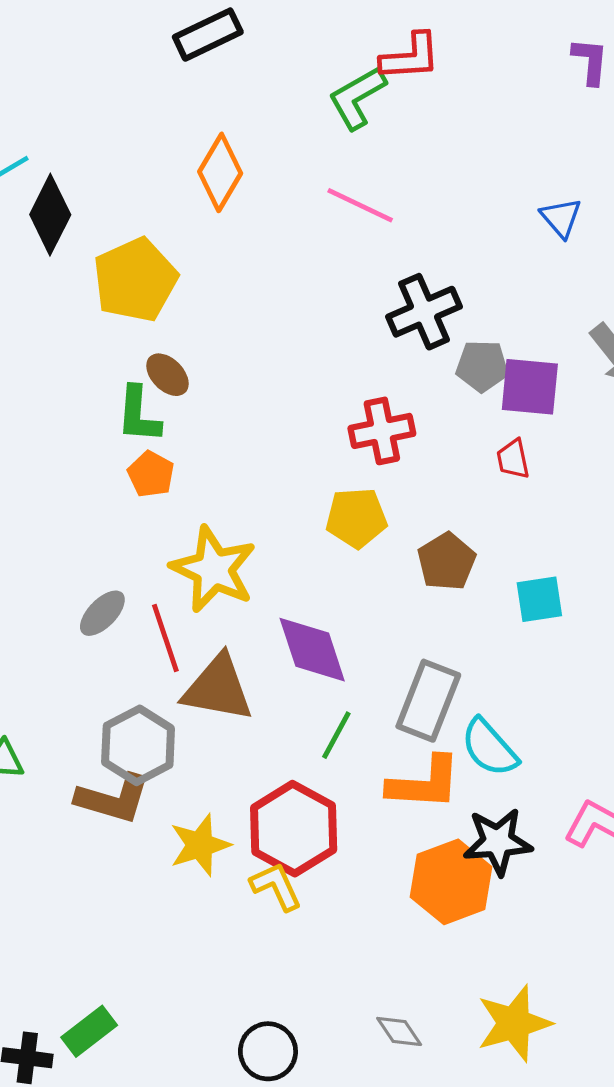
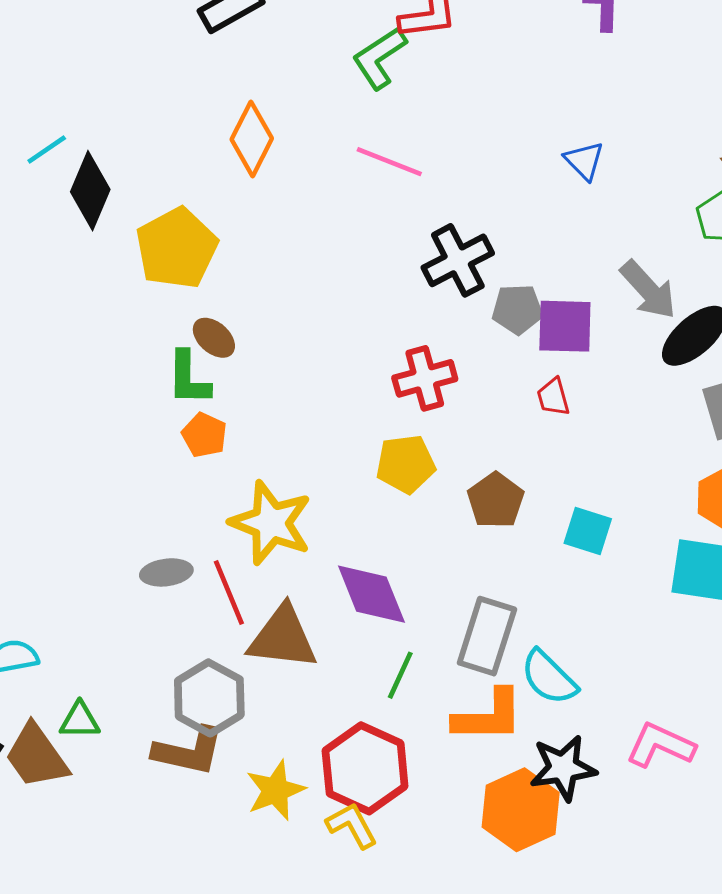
cyan square: (539, 599) -> (588, 531), turned 30
gray ellipse: (102, 613) -> (166, 572), turned 42

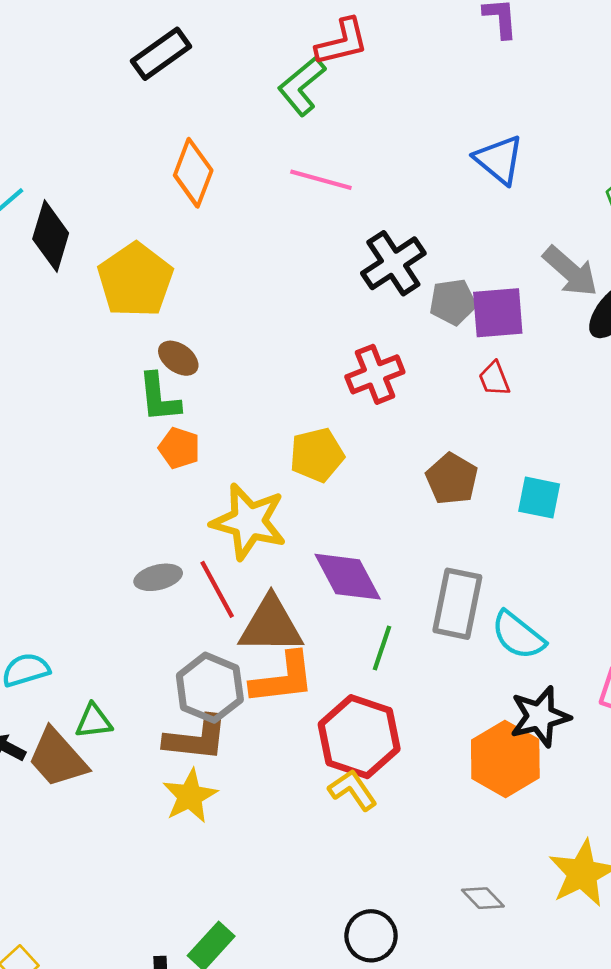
blue triangle: (584, 161) -> (499, 160), size x1.4
yellow pentagon: (406, 464) -> (317, 455), moved
orange L-shape: (488, 716) -> (283, 678), moved
yellow star: (275, 790) -> (190, 796), moved

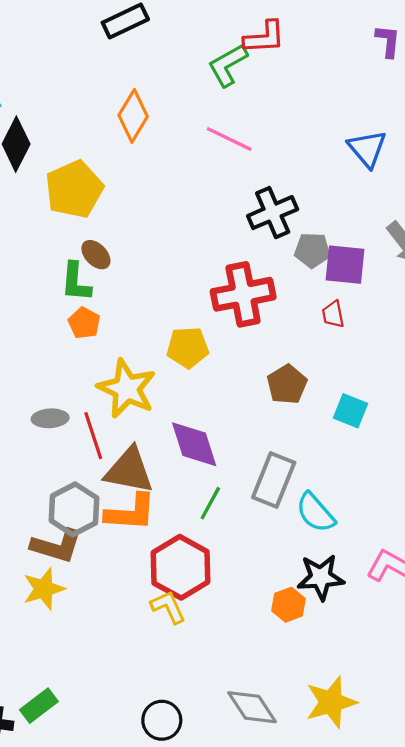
red cross: (375, 374) -> (243, 294), size x1.4
orange hexagon: (505, 759) -> (288, 605), size x0.6
gray diamond: (483, 898) -> (252, 707), size x1.6

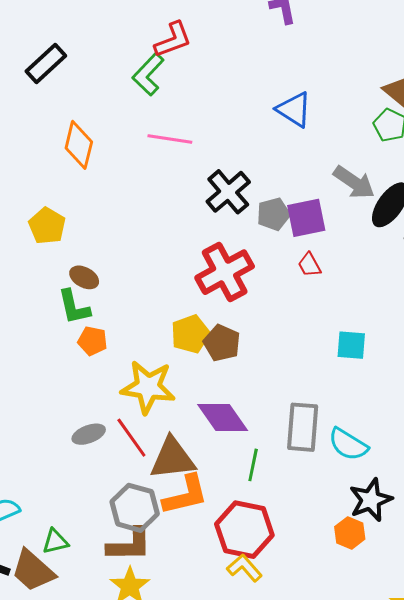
yellow pentagon: (74, 189) -> (47, 226), size x0.7
brown pentagon: (287, 384) -> (222, 343), moved

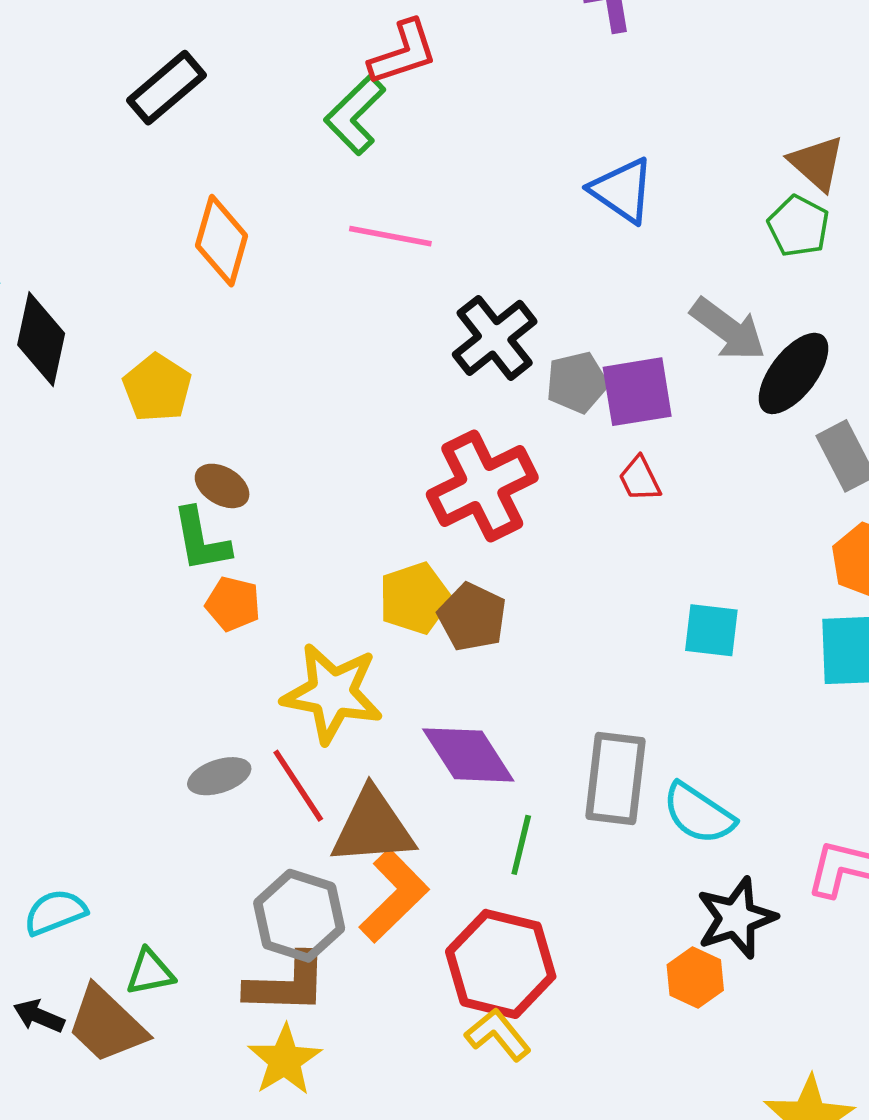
orange L-shape: (185, 495) -> (394, 896), turned -33

